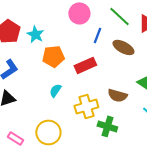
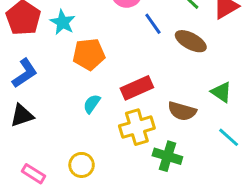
blue line: (97, 35) -> (153, 24), turned -56
red rectangle: (85, 65) -> (137, 88), moved
yellow circle: (48, 132) -> (82, 165), size x0.7

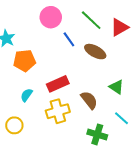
brown semicircle: (182, 111) -> (89, 100), turned -144
green cross: (167, 156) -> (97, 134), moved
yellow circle: (82, 165) -> (14, 125), moved

